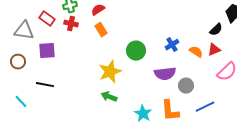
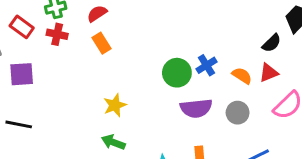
green circle: (136, 51) -> (177, 73), moved
yellow star: (110, 72) -> (115, 105), size x0.7
gray circle: (186, 86) -> (238, 113), moved

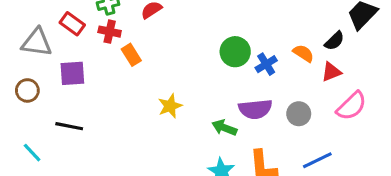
orange rectangle: (102, 43) -> (131, 55), moved
green circle: (177, 73) -> (235, 52), moved
orange semicircle: (242, 76) -> (303, 53), moved
green arrow: (113, 142) -> (224, 128), moved

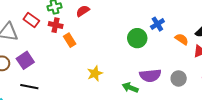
blue cross: (266, 64) -> (157, 24), moved
purple square: (72, 73) -> (25, 60), moved, turned -30

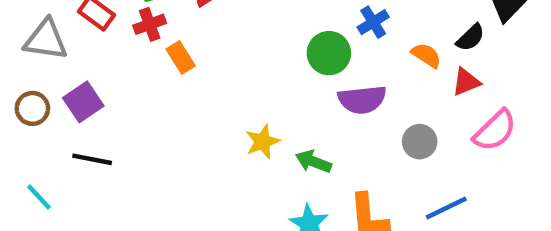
red cross: (56, 25) -> (150, 24), turned -32
yellow star: (95, 73) -> (263, 142), moved
purple semicircle: (150, 75) -> (362, 100), moved

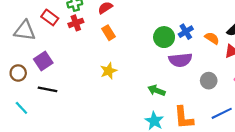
blue cross: (373, 22) -> (186, 32), moved
orange rectangle: (181, 58) -> (109, 33), moved
brown circle: (32, 108) -> (18, 73), moved
yellow star: (263, 142) -> (109, 71), moved

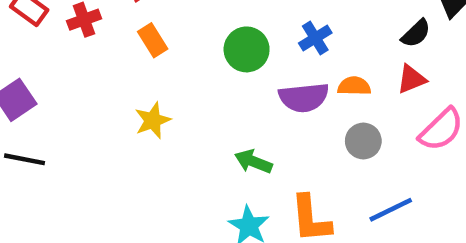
green circle: (164, 37) -> (247, 49), moved
orange semicircle: (212, 38) -> (354, 86), moved, turned -32

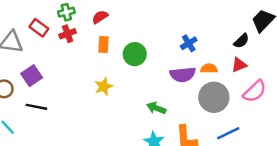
orange rectangle: (153, 40) -> (104, 45), turned 35
green circle: (247, 49) -> (135, 54), moved
gray circle: (363, 141) -> (214, 97), size x1.6

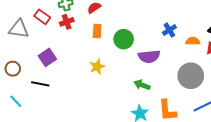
orange semicircle: (209, 68) -> (193, 41), moved
purple semicircle: (183, 74) -> (149, 56), moved
purple square: (32, 76) -> (47, 57), moved

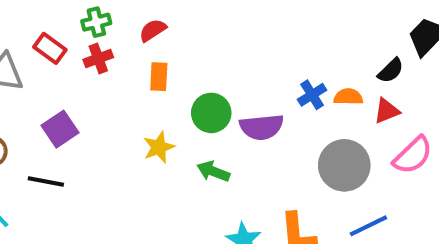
blue cross: (169, 30) -> (312, 95), moved
green circle: (124, 39) -> (211, 113), moved
green arrow: (142, 85) -> (213, 171), moved

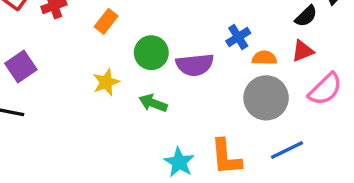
orange rectangle: (159, 77) -> (106, 21), turned 35
orange semicircle: (348, 97) -> (264, 58), moved

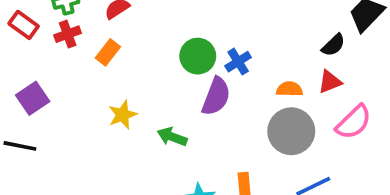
orange rectangle: (106, 21) -> (108, 52), moved
blue cross: (238, 37) -> (238, 62), moved
green circle: (151, 53) -> (198, 56), moved
purple semicircle: (195, 65) -> (216, 96), turned -63

